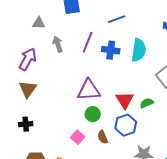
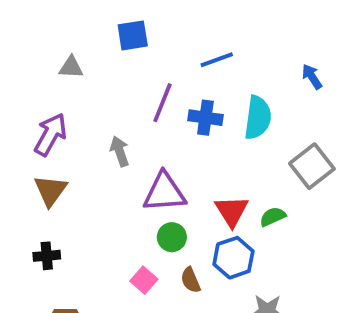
gray arrow: (58, 44) -> (120, 151), moved

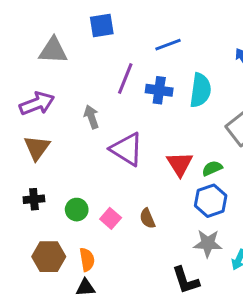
gray triangle: (71, 67) -> (53, 51), size x1.5
purple arrow: (50, 134) -> (37, 104), turned 40
purple triangle: (164, 192) -> (127, 149), turned 36
green circle: (172, 237) -> (77, 210), moved
blue hexagon: (233, 258) -> (211, 201), moved

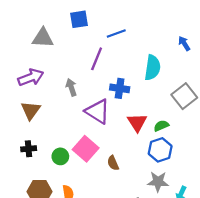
blue line: (168, 45) -> (116, 34), moved
blue cross: (159, 90) -> (120, 88), moved
pink square: (111, 218) -> (86, 149), moved, size x1.6

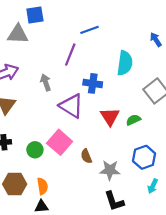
blue square: (79, 19) -> (35, 15), moved
blue hexagon: (160, 150) -> (144, 157), moved
gray star: (158, 182) -> (110, 170), moved

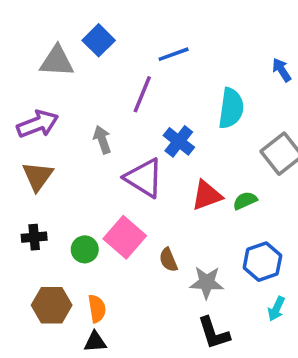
blue square: (35, 15) -> (99, 40), moved, turned -36
blue cross: (93, 83) -> (179, 141), turned 30
red triangle: (110, 117) -> (207, 195), turned 42

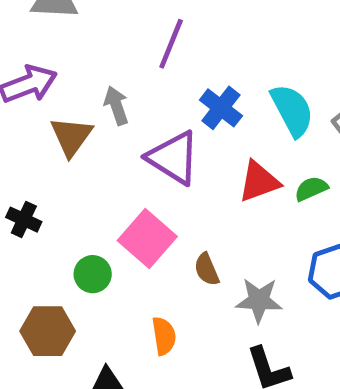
cyan semicircle: (231, 108) -> (292, 110), moved, turned -36
brown triangle: (38, 176) -> (71, 136), moved
black cross: (34, 237) -> (24, 220), moved, turned 30
green circle: (85, 249) -> (93, 274), moved
orange semicircle: (97, 309) -> (164, 336), moved

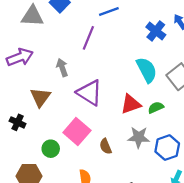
blue cross: (221, 108) -> (156, 31), moved
brown triangle: (71, 136) -> (40, 97), moved
gray star: (259, 300) -> (139, 137), moved

